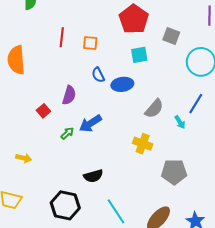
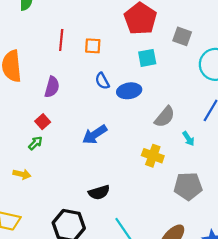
purple semicircle: (69, 95) -> (52, 87), moved
cyan arrow: (180, 122) -> (188, 139), moved
green arrow: (67, 133) -> (35, 143), moved

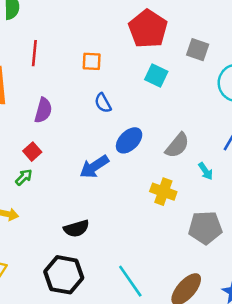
red line: (61, 40) -> (34, 53), moved
cyan square: (147, 58) -> (156, 75), turned 36
blue ellipse: (129, 91) -> (129, 140), moved, turned -35
black semicircle: (99, 192) -> (76, 228), moved

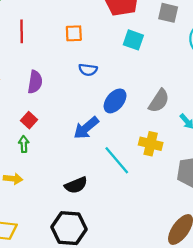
blue semicircle: (103, 103) -> (88, 70), turned -48
green arrow: (24, 177) -> (24, 144), turned -42
cyan line: (130, 281) -> (117, 160), moved

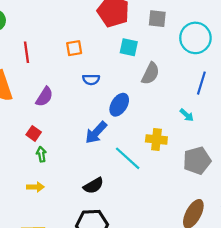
purple semicircle: (35, 82) -> (44, 97), turned 30
gray semicircle: (159, 101) -> (151, 73), moved
red square: (29, 120) -> (34, 133), moved

